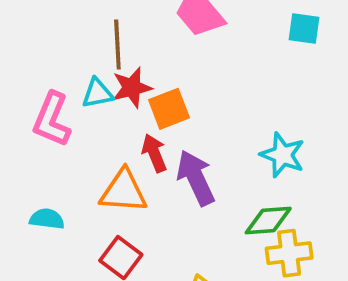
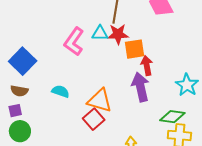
red arrow: (154, 153) -> (147, 66), moved
orange triangle: (123, 191) -> (100, 101), moved

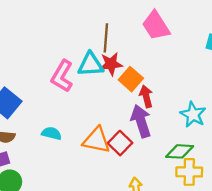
cyan triangle: (100, 33) -> (91, 64), size x1.4
orange square: (134, 49) -> (131, 79), turned -35
red square: (94, 119) -> (120, 143), moved

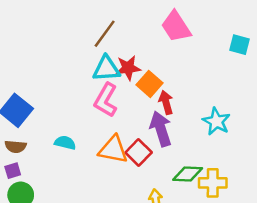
brown line: (106, 38) -> (105, 34), moved, turned 32
pink L-shape: (62, 76) -> (106, 100), moved
green diamond: (180, 151) -> (188, 174), moved

